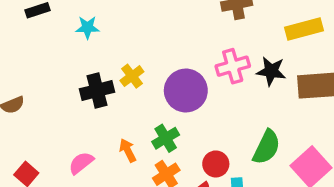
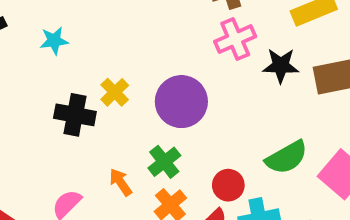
pink cross: (233, 66) -> (235, 39), moved
black cross: (97, 91) -> (75, 115), turned 32
green semicircle: (267, 147) -> (287, 157), turned 42

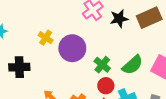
yellow cross: (115, 92) -> (46, 38), moved
green cross: (164, 162) -> (102, 65), moved

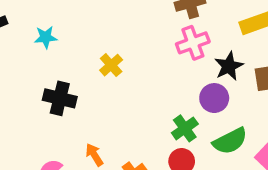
black star: (119, 19) -> (229, 66), turned -30
purple circle: (72, 48) -> (214, 98), moved, size x0.7

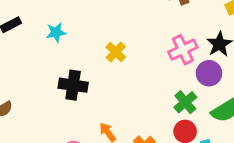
pink cross: (193, 43) -> (183, 50), moved

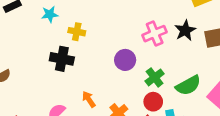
yellow cross: (116, 52) -> (77, 32), moved, turned -35
purple circle: (209, 73) -> (125, 60), moved

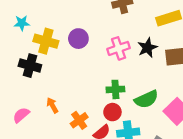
yellow cross: (77, 32) -> (46, 41), size x1.5
purple circle: (125, 60) -> (78, 39), moved
green cross: (155, 77) -> (115, 89), turned 30

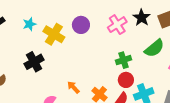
yellow cross: (46, 41) -> (54, 34), turned 30
black cross: (30, 66) -> (34, 62), moved, turned -30
green semicircle: (146, 99) -> (154, 48), moved

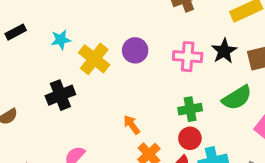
pink cross: (117, 25) -> (188, 57), turned 30
orange arrow: (73, 87) -> (132, 125), moved

